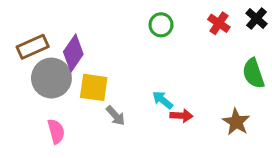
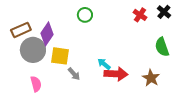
green circle: (161, 25) -> (85, 15), moved
red arrow: (181, 116) -> (116, 74), size x1.6

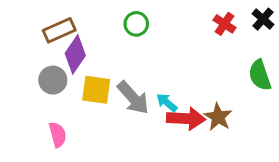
brown rectangle: (21, 30) -> (59, 30), moved
gray circle: (33, 50) -> (53, 80), size x0.7
gray arrow: (74, 74) -> (133, 98), moved, size x1.6
brown star: (151, 78) -> (218, 117), moved

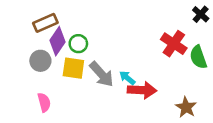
green circle: (136, 24) -> (78, 44), moved
red cross: (225, 24) -> (174, 44), moved, size x1.5
brown star: (218, 117) -> (186, 107), moved

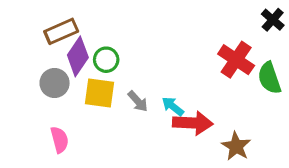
gray arrow: (102, 74) -> (138, 101), size x0.6
brown star: (186, 107) -> (236, 146), moved

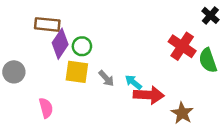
brown rectangle: (61, 31) -> (47, 24), turned 30
gray circle: (55, 83) -> (14, 72), moved

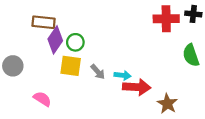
black cross: (210, 15) -> (193, 14), turned -35
red cross: (182, 46) -> (166, 19), moved, turned -35
cyan arrow: (133, 82) -> (123, 75), turned 147
pink semicircle: (46, 108) -> (42, 99), turned -42

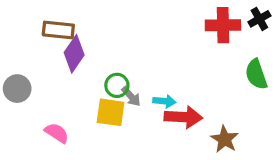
black cross: (193, 14) -> (259, 19), turned -35
green circle: (75, 42) -> (117, 85), moved
yellow square: (71, 66) -> (111, 112), moved

